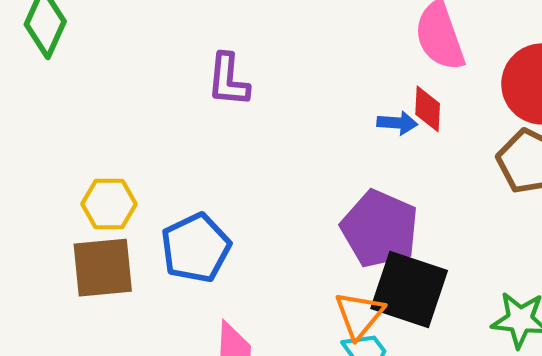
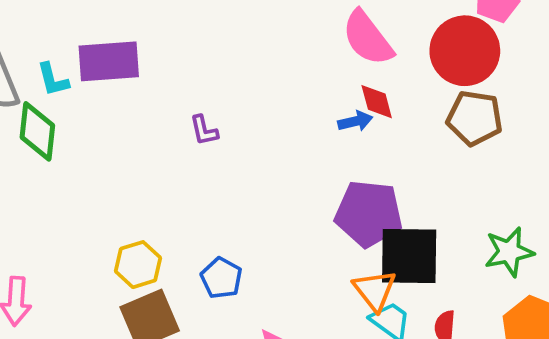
purple L-shape: (228, 80) -> (204, 130), size x0.7
blue pentagon: (196, 248) -> (221, 278), size x0.7

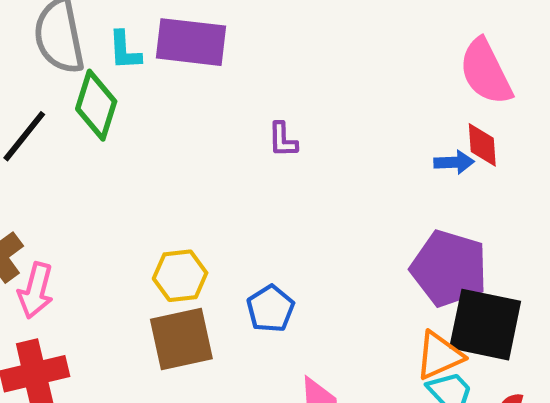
orange triangle: (375, 290) -> (439, 355), turned 33

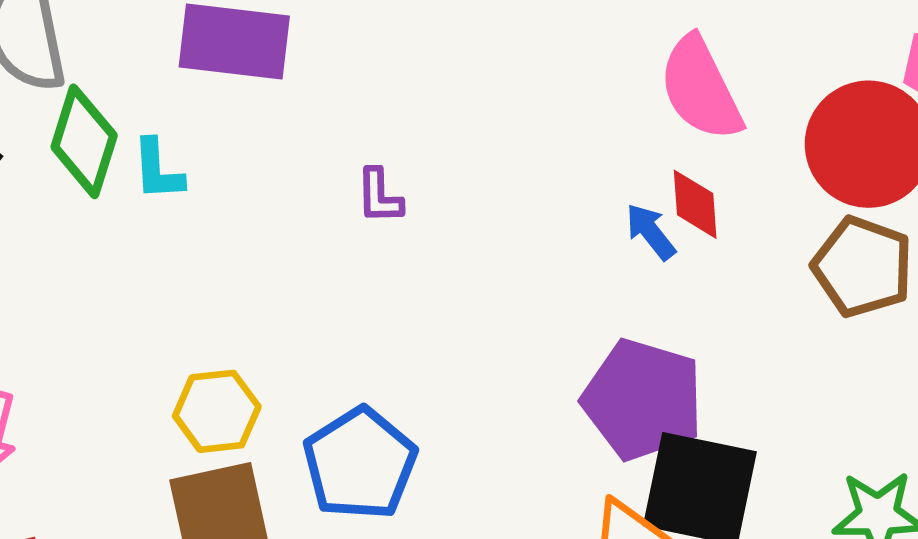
cyan L-shape: (125, 50) -> (158, 170), moved
blue arrow: (454, 162) -> (651, 232), turned -126
blue pentagon: (270, 309) -> (360, 464), size x1.5

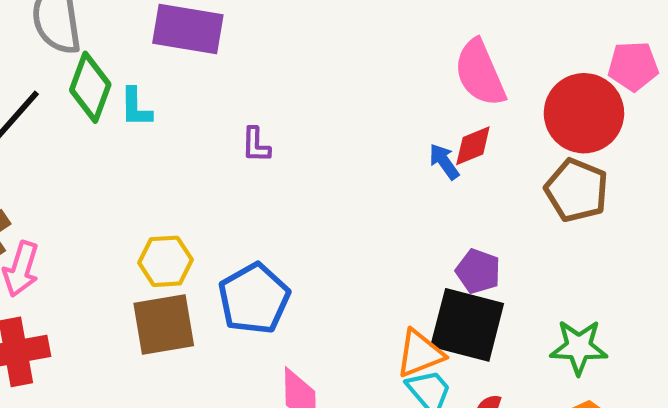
purple L-shape: (379, 196) -> (256, 145), moved
red diamond: (695, 204) -> (473, 146), turned 69
purple pentagon: (643, 400) -> (478, 271), moved, size x0.6

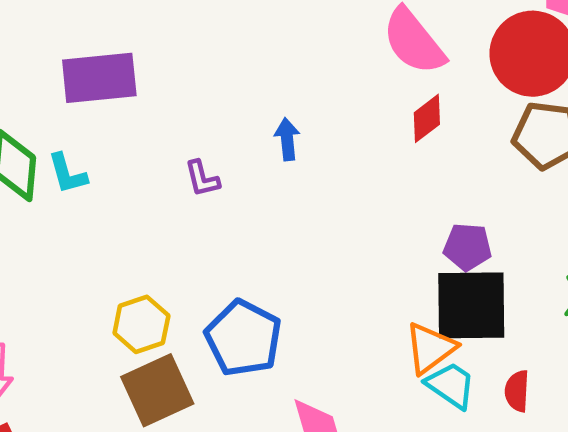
blue arrow: (444, 162) -> (287, 139), moved, turned 45

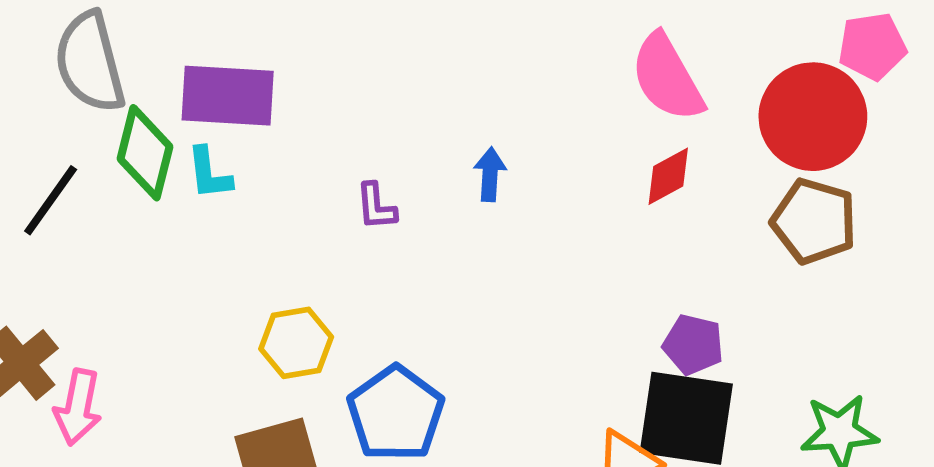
purple rectangle: (99, 78) -> (228, 96), moved
yellow hexagon: (141, 324) -> (296, 343), moved

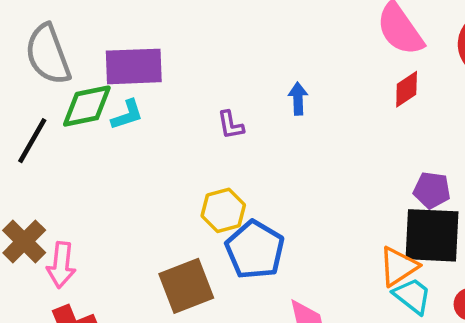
green diamond: (145, 153) -> (87, 106), turned 70
cyan L-shape: (209, 173) -> (127, 115), turned -96
yellow hexagon: (296, 343) -> (223, 210), moved

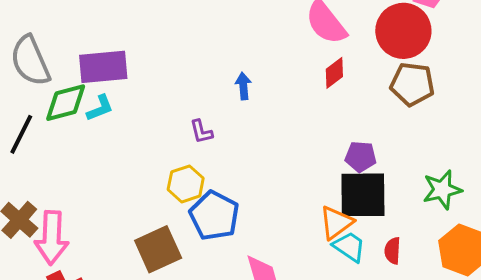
purple L-shape: (231, 125) -> (201, 132), moved
pink arrow: (61, 265) -> (52, 238), size x1.4

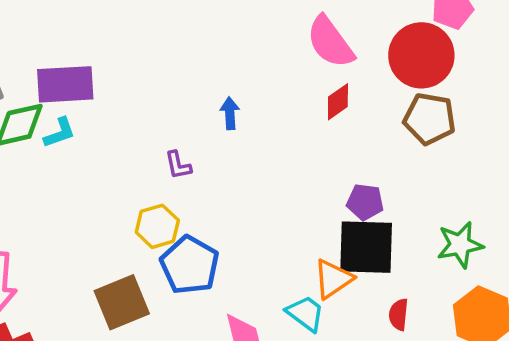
cyan trapezoid: (349, 247) -> (305, 313), moved

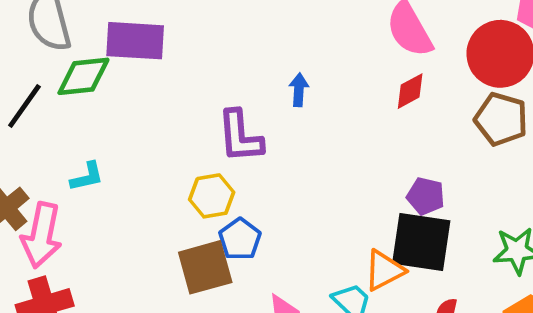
cyan L-shape: (59, 133) -> (87, 177), moved
purple L-shape: (178, 165) -> (240, 136), size x1.8
blue pentagon: (190, 265) -> (240, 239), size x0.7
brown square: (122, 302) -> (205, 267), moved

